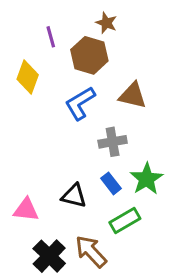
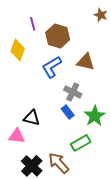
brown star: (106, 23) -> (101, 15), moved
gray cross: (113, 142) -> (73, 92), turned 36
blue rectangle: (111, 183) -> (68, 112), moved
black triangle: (74, 196) -> (32, 118), moved

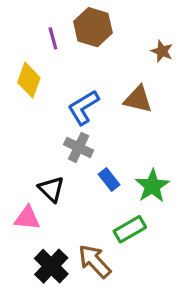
brown star: (101, 15) -> (162, 51), moved
brown hexagon: (58, 36) -> (93, 27), moved
gray cross: (73, 92) -> (79, 147), moved
black triangle: (32, 118) -> (51, 189), turned 30

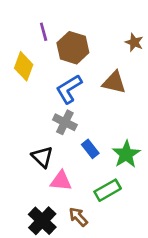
brown hexagon: (93, 27) -> (73, 48), moved
pink triangle: (27, 218) -> (61, 181), moved
brown arrow: (95, 261) -> (78, 217), size x0.7

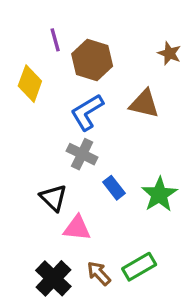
green rectangle: (108, 190) -> (139, 267), moved

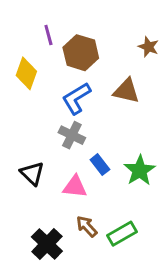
black triangle: (53, 198) -> (32, 173), moved
pink triangle: (77, 228) -> (75, 187), moved
brown arrow: (99, 273) -> (87, 226), moved

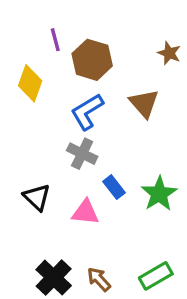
brown triangle: (126, 91) -> (144, 103), turned 36
brown arrow: (87, 226) -> (99, 279), moved
green rectangle: (122, 234) -> (156, 276), moved

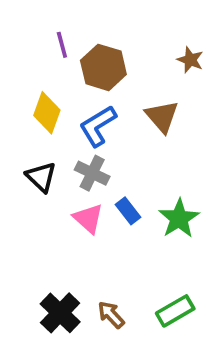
yellow diamond: (30, 83) -> (47, 113), moved
black triangle: (37, 197) -> (41, 177), moved
pink triangle: (85, 212) -> (88, 218), moved, turned 36

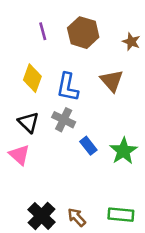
brown hexagon: (103, 67) -> (83, 33), moved
blue L-shape: (98, 126) -> (68, 87), turned -48
pink triangle: (88, 218) -> (19, 155), moved
green rectangle: (175, 311) -> (121, 215), turned 35

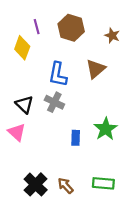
yellow diamond: (32, 78) -> (22, 48), moved
brown triangle: (112, 81) -> (96, 69), turned 30
blue rectangle: (88, 146) -> (76, 138), moved, turned 40

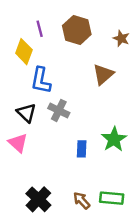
blue L-shape: (58, 74) -> (41, 80), moved
brown arrow: (66, 186) -> (82, 200), moved

